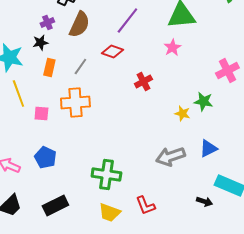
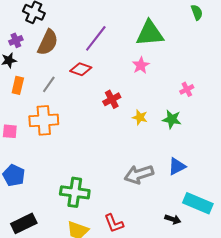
pink cross: (227, 70) -> (187, 89), moved, size x0.6
yellow star: (182, 114) -> (140, 117), moved

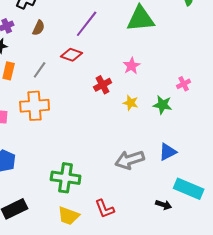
brown semicircle: (48, 42) -> (39, 28), size x0.6
pink star: (141, 65) -> (132, 66), moved
pink cross: (187, 89) -> (184, 84), moved

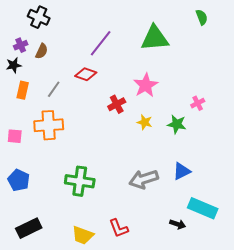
brown semicircle: (39, 28) -> (42, 51), moved
pink star: (132, 66) -> (146, 85), size x1.4
green cross: (66, 178) -> (80, 181), moved

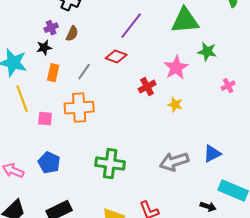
green star: (177, 124) -> (207, 52), moved

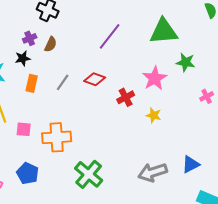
red diamond: (116, 57) -> (95, 79), moved
orange cross: (79, 108) -> (57, 137), moved
green cross: (110, 164) -> (89, 174), turned 32

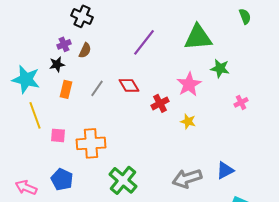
red diamond: (95, 79) -> (129, 85), turned 40

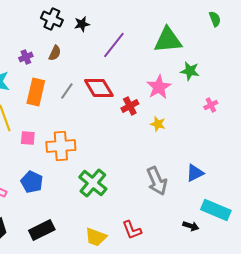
purple cross: (64, 44) -> (26, 57), moved
black star: (57, 64) -> (82, 24), moved
red diamond: (129, 85) -> (99, 88), size x1.4
orange rectangle: (66, 89) -> (36, 92), size x1.5
gray arrow: (187, 178) -> (157, 181), turned -96

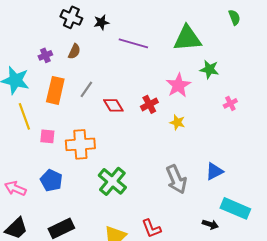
purple line: (114, 45) -> (133, 43), turned 68
red diamond: (99, 88) -> (113, 105), moved, size x0.7

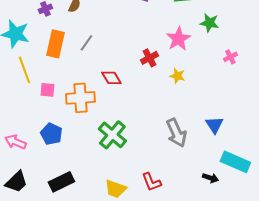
red diamond: (113, 105) -> (111, 78), moved
blue triangle: (214, 171) -> (214, 125), turned -36

